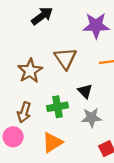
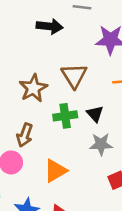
black arrow: (42, 16) -> (50, 26), turned 40
green cross: (58, 107) -> (65, 116), moved

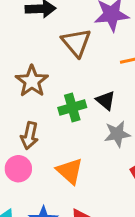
brown triangle: (74, 76) -> (76, 43), moved
orange triangle: (55, 171) -> (70, 171), turned -40

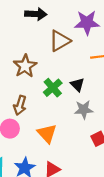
brown triangle: (76, 43) -> (60, 41), turned 35
green cross: (72, 108) -> (53, 88), turned -30

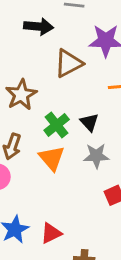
orange triangle: (47, 133) -> (52, 158), moved

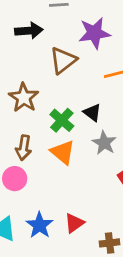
gray star: (96, 156) -> (104, 143), turned -30

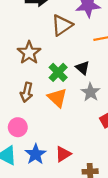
pink circle: (15, 179) -> (18, 127), moved

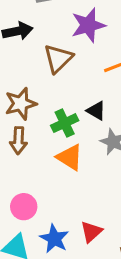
brown star: (29, 53) -> (21, 104), turned 30
green cross: (58, 72) -> (65, 123), turned 30
brown arrow: (27, 92) -> (19, 140), moved

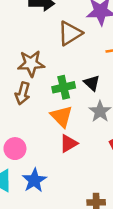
red triangle: (91, 232) -> (69, 143), moved

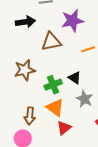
brown triangle: (70, 33) -> (51, 42), turned 30
brown arrow: (23, 93) -> (30, 116), moved

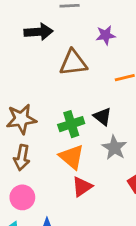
purple star: (72, 21) -> (106, 35), size x0.6
brown star: (25, 70) -> (21, 119), moved
brown arrow: (30, 116) -> (22, 158), moved

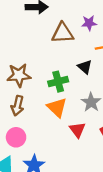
purple star: (106, 35) -> (89, 23), moved
black triangle: (102, 116) -> (85, 67), moved
red triangle: (82, 187) -> (77, 130), moved, turned -36

